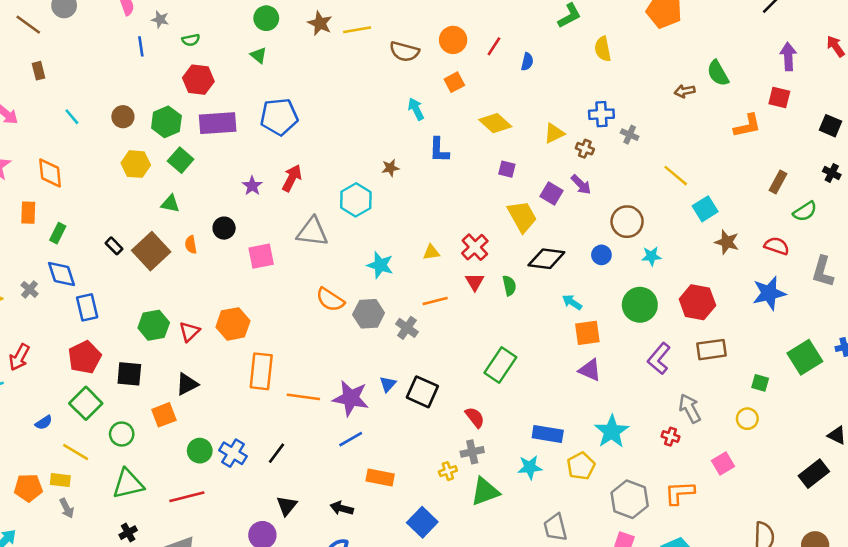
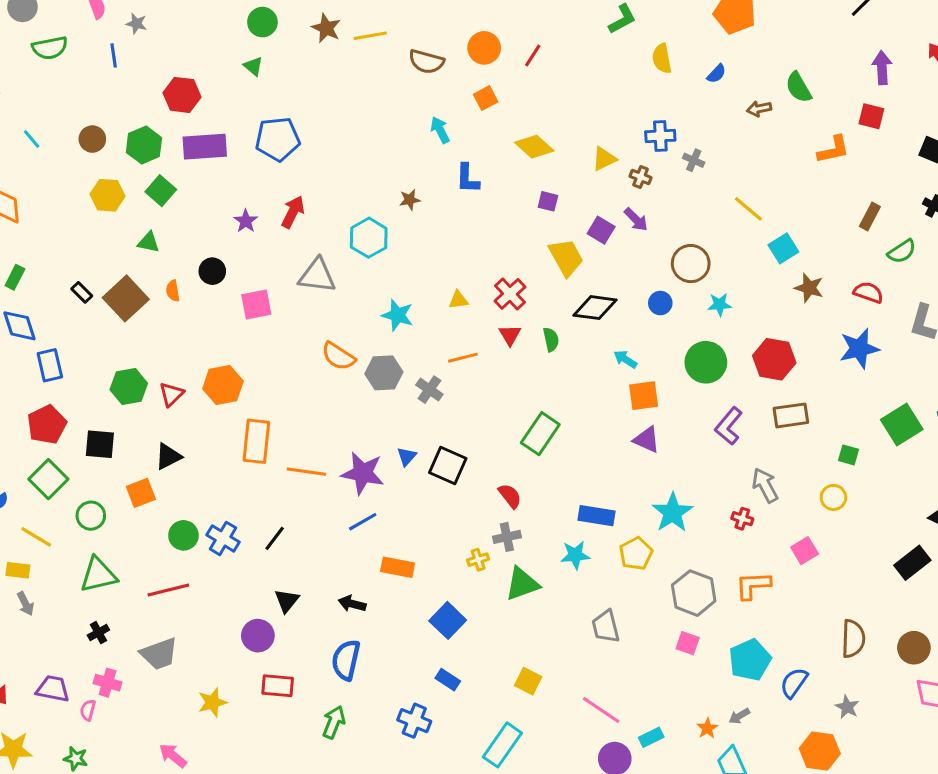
green semicircle: (191, 40) -> (50, 48), moved, size x1.6
blue semicircle: (527, 62) -> (716, 74), moved, turned 30

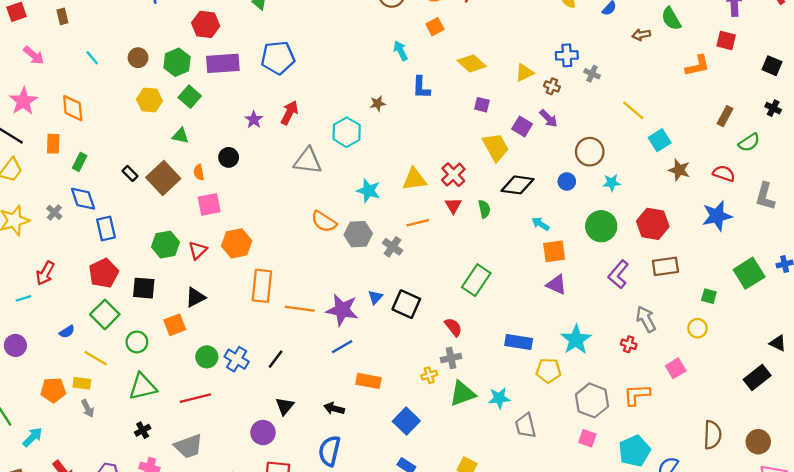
yellow triangle: (458, 300) -> (414, 179), size x1.6
pink square: (256, 305) -> (209, 204), moved
yellow pentagon: (636, 554) -> (548, 371), turned 30
cyan star: (575, 555) -> (499, 398), moved

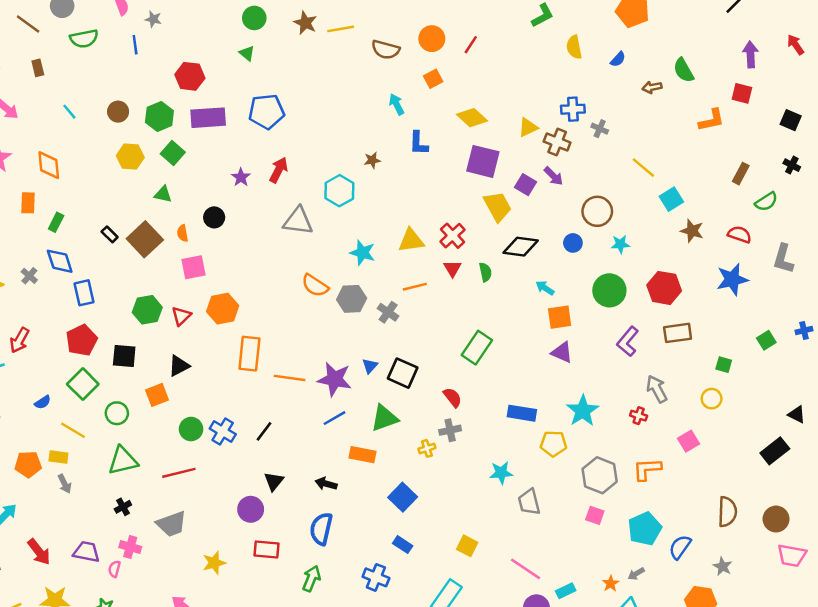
brown cross: (552, 86) -> (557, 142), size x1.5
purple square: (482, 105) -> (483, 161), size x2.0
green square: (749, 273) -> (766, 340), size x0.6
green triangle: (462, 394) -> (384, 418), moved

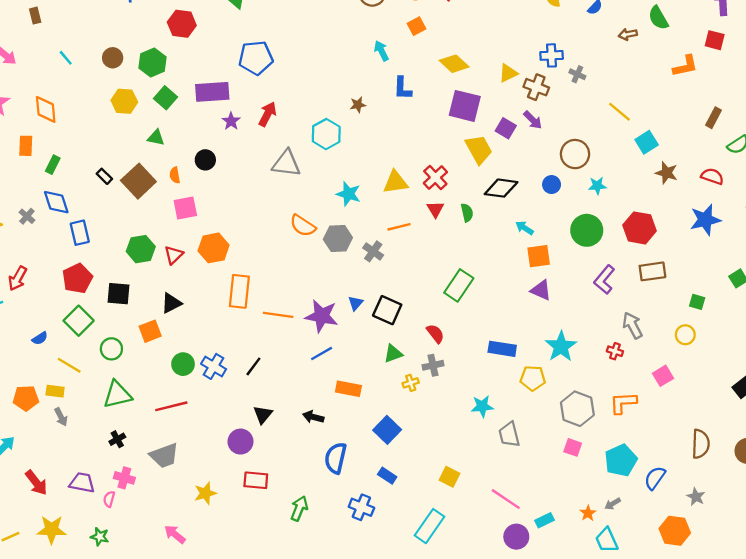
purple rectangle: (208, 118) -> (212, 92), moved
green triangle: (384, 418) -> (393, 354), moved, size x0.7
blue semicircle: (321, 529) -> (336, 458), moved

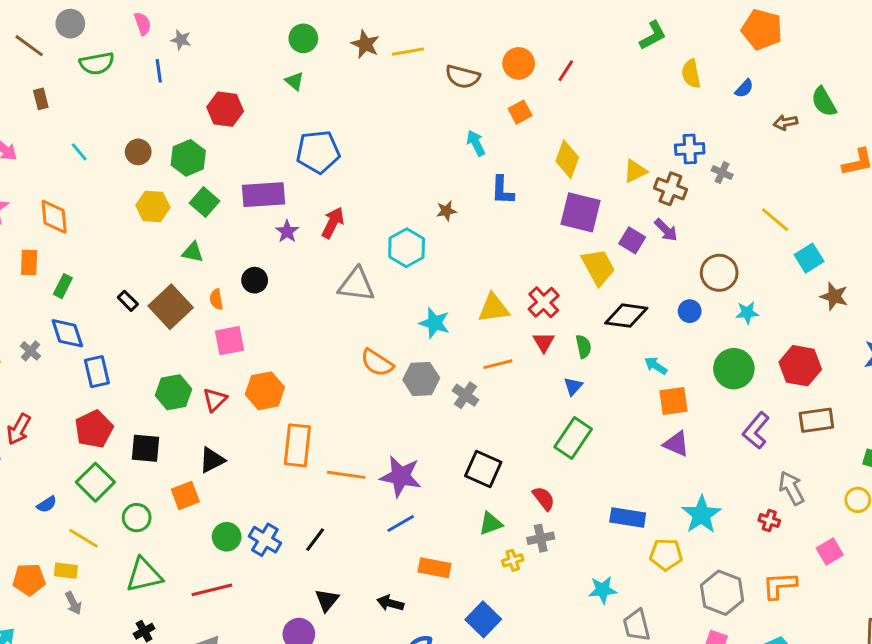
yellow diamond: (454, 64) -> (567, 159), turned 68
blue triangle: (356, 303) -> (573, 386), moved

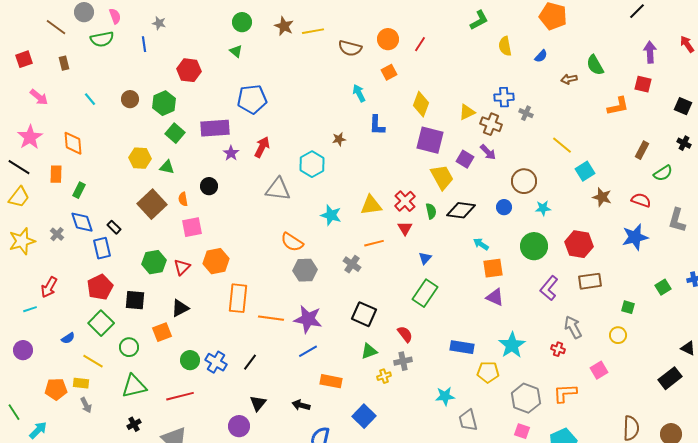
pink semicircle: (143, 24) -> (115, 16), moved
yellow hexagon: (153, 206) -> (140, 158), moved
black rectangle: (128, 301) -> (114, 227), moved
green semicircle: (583, 347) -> (431, 211), moved
gray hexagon: (421, 379) -> (305, 270), moved

